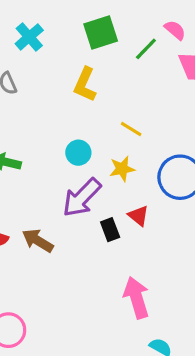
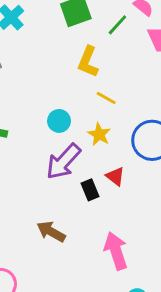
yellow L-shape: (85, 84) -> (88, 62), moved
yellow star: (122, 169) -> (99, 134), turned -30
brown arrow: (38, 241) -> (51, 232), moved

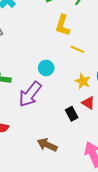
yellow star: (99, 134) -> (83, 81), moved
purple arrow: (63, 162) -> (30, 94), moved

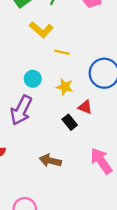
yellow L-shape: (63, 25) -> (41, 30), turned -55
yellow star: (83, 81) -> (65, 87), moved

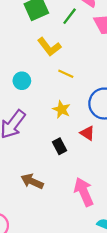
cyan circle: (33, 79) -> (22, 81), moved
red triangle: (85, 107) -> (87, 133), moved

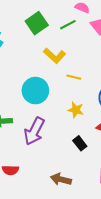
green line: (70, 16) -> (68, 25), turned 35
cyan circle: (22, 81) -> (35, 91), size x1.6

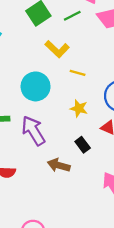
purple arrow: (34, 131) -> (33, 131), turned 120
brown arrow: (61, 179) -> (59, 165), moved

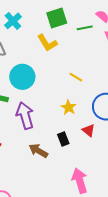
yellow L-shape: (57, 49) -> (47, 43), moved
cyan circle: (36, 86) -> (22, 77), moved

